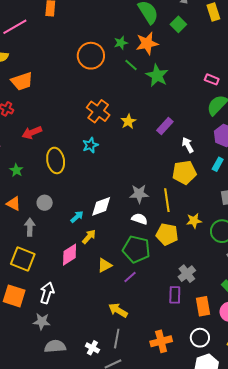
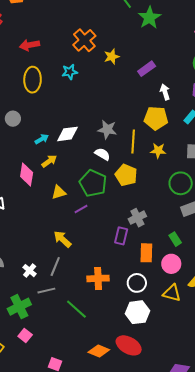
red arrow: (32, 133) -> (29, 45), moved
yellow star: (194, 221) -> (158, 151), moved
pink diamond: (70, 255) -> (27, 175), turned -60

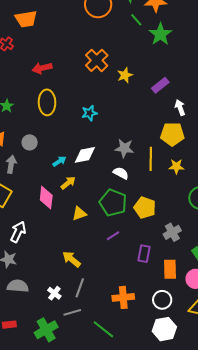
cyan star: (70, 72) -> (89, 113), moved
yellow pentagon: (126, 175) -> (145, 208), moved
purple line: (81, 209) -> (113, 236), moved
gray cross: (137, 218) -> (172, 232), moved
yellow arrow: (62, 239) -> (71, 259), moved

